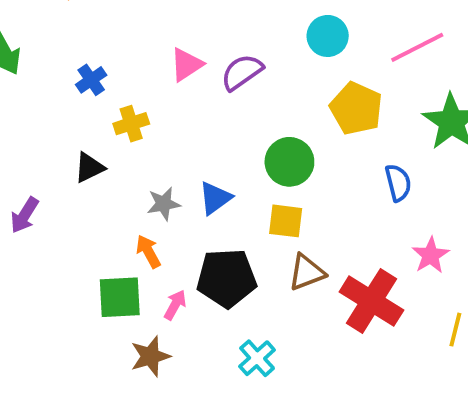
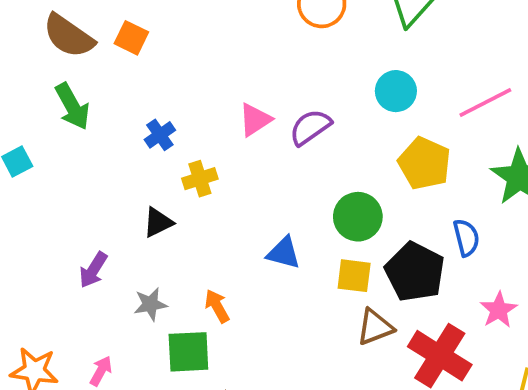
blue triangle: (215, 198) -> (284, 253), turned 51
gray star: (164, 204) -> (150, 304), moved
black pentagon: (227, 278) -> (415, 272), moved, turned 30
pink arrow: (175, 305) -> (101, 371), moved

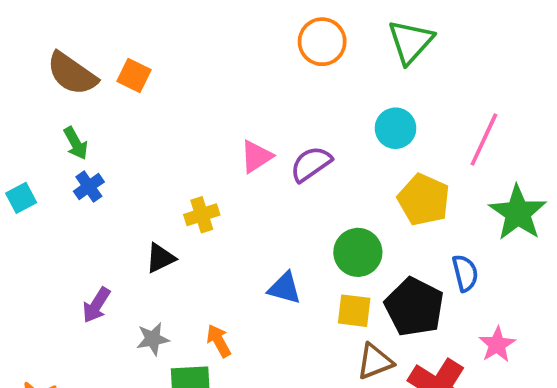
pink line: (485, 103) -> (484, 139), turned -38
green arrow: (72, 106) -> (76, 143), size x0.7
blue cross: (160, 135) -> (89, 187), moved

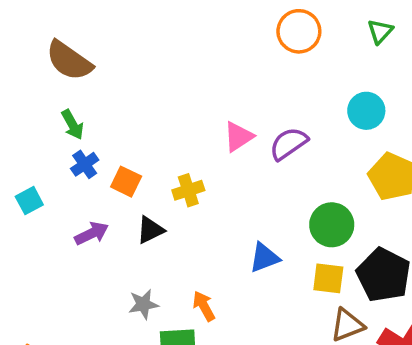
green triangle: (411, 42) -> (380, 31), size x0.6
orange square: (134, 76) -> (126, 182), moved
cyan square: (21, 198) -> (29, 201), moved
blue triangle: (285, 288) -> (264, 258), turned -36
purple arrow: (96, 305) -> (92, 233), moved, turned -148

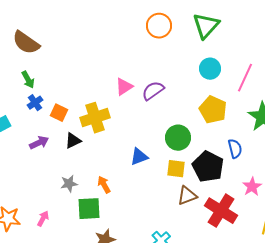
green triangle: (380, 31) -> (206, 26), size x1.8
cyan circle: (366, 111) -> (210, 69), moved
yellow cross: (188, 190) -> (95, 118), size x1.6

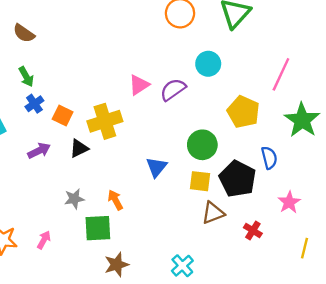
brown semicircle: (26, 43) -> (24, 33), size x0.7
cyan circle: (210, 69) -> (208, 64), moved
blue triangle: (139, 157) -> (157, 167), turned -30
red cross: (221, 211) -> (253, 230), size x0.5

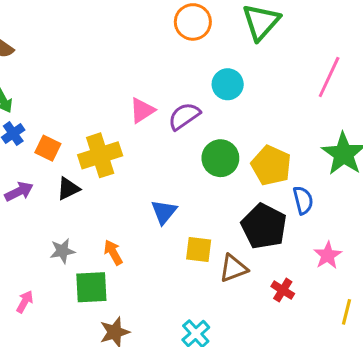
pink line: (281, 74) -> (329, 77), moved
yellow pentagon: (243, 112) -> (271, 165), moved
green circle: (202, 145) -> (220, 158), moved
yellow square: (200, 181) -> (199, 250), moved

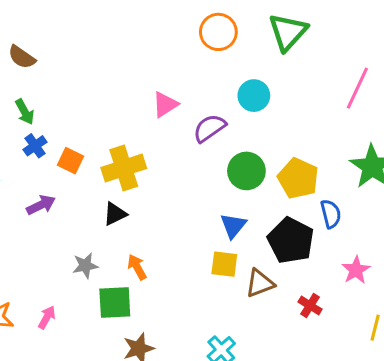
pink triangle: (142, 110) -> (165, 104), moved
black triangle: (68, 189) -> (115, 214), moved
blue triangle: (164, 212) -> (233, 226), moved

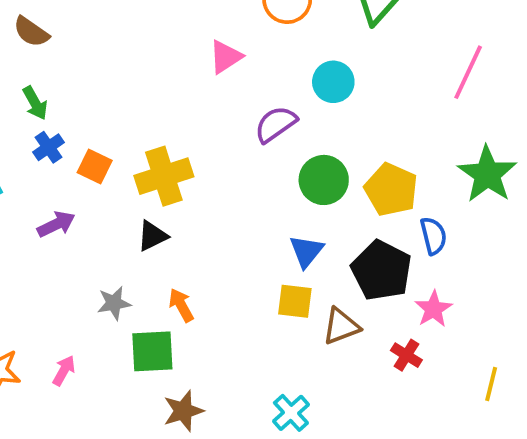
pink triangle: (165, 104) -> (226, 57), moved
pink star: (356, 270) -> (433, 309), moved

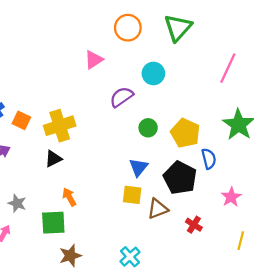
green circle: (324, 180) -> (148, 128), size x0.7
gray star: (114, 303) -> (17, 203), moved, turned 30
pink star: (433, 309) -> (231, 197), moved

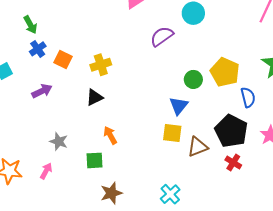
yellow cross: (60, 126) -> (101, 65), size x0.7
green circle: (148, 128) -> (193, 79), moved
black pentagon: (180, 178) -> (231, 131), moved
green square: (53, 223) -> (94, 160), size x0.7

